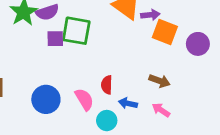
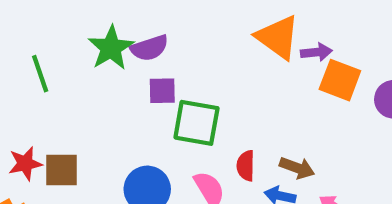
green square: (76, 31) -> (196, 123), moved
brown arrow: (160, 81) -> (297, 168), moved

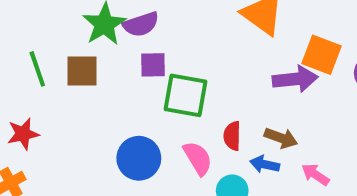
purple arrow: (316, 52) -> (295, 79), moved, size x1.5
green line: (40, 74) -> (37, 69), moved
brown square: (62, 170) -> (82, 71), moved

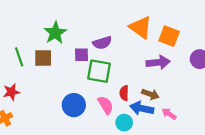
purple semicircle: (141, 24) -> (102, 43), moved
orange square: (322, 55) -> (169, 36), moved
blue arrow: (265, 164) -> (142, 108), size x1.5

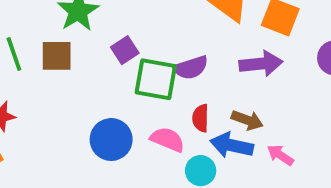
purple semicircle: (102, 43) -> (191, 68), moved
purple square: (81, 55) -> (125, 50), turned -32
pink semicircle: (106, 105) -> (168, 140), turned -36

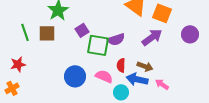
purple arrow: (261, 64) -> (152, 37), turned -30

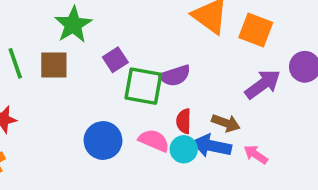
purple arrow: (152, 37) -> (263, 84), moved
cyan circle: (121, 92) -> (184, 149), moved

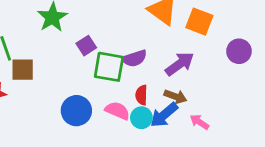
brown square: (54, 65) -> (23, 70), moved
purple arrow: (263, 84) -> (180, 64), moved
blue arrow: (212, 146) -> (164, 115), turned -52

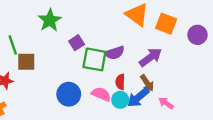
purple circle: (239, 51) -> (197, 35), moved
brown arrow: (175, 96) -> (147, 83), turned 36

